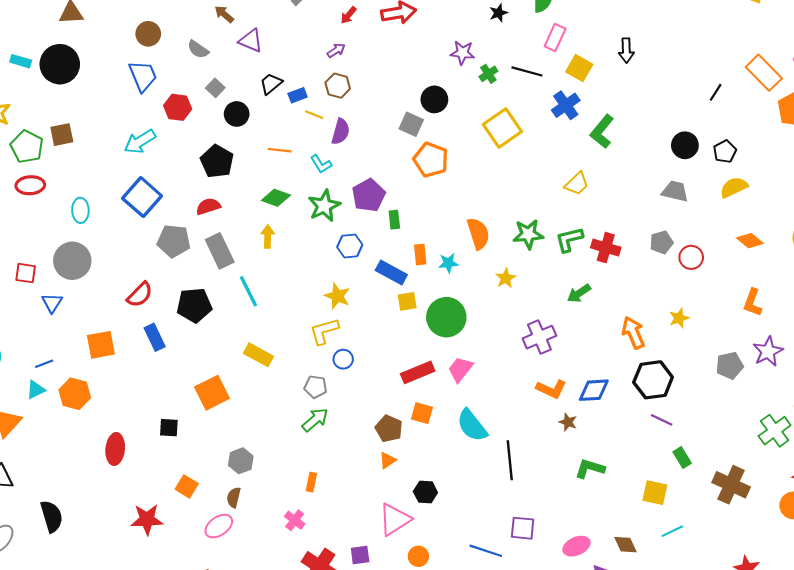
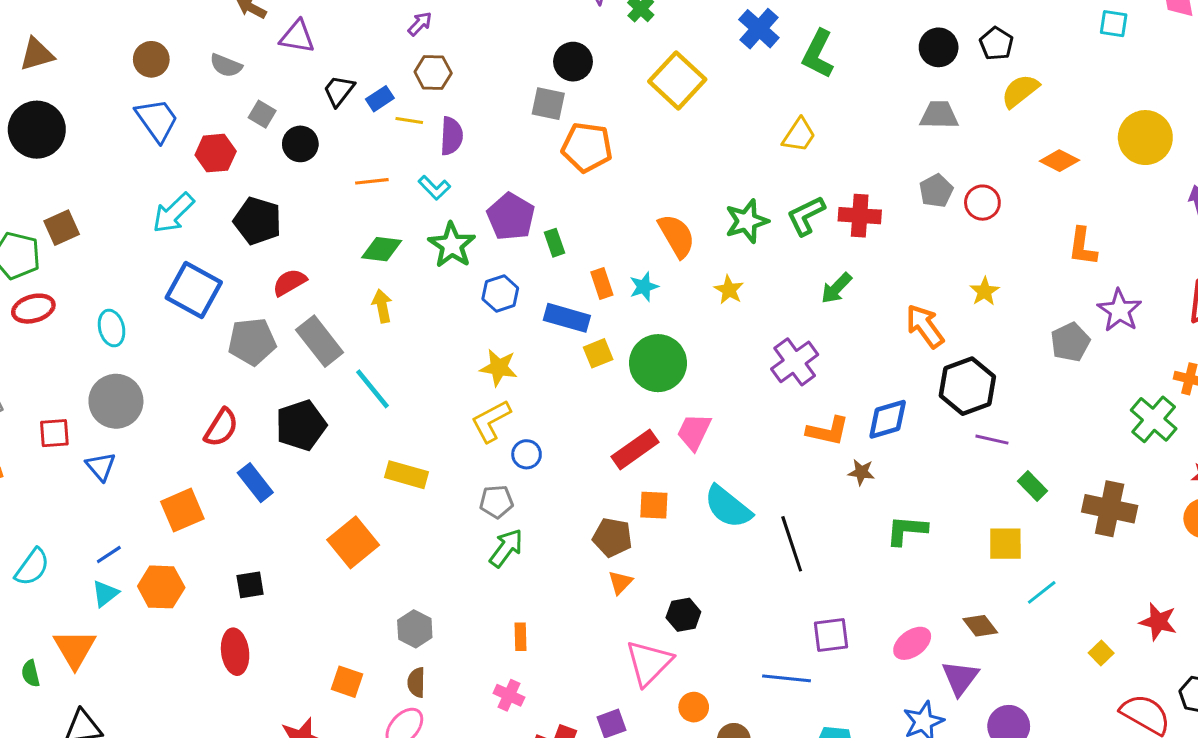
black pentagon: (217, 161) -> (258, 221), moved
black square: (169, 428) -> (250, 585), moved

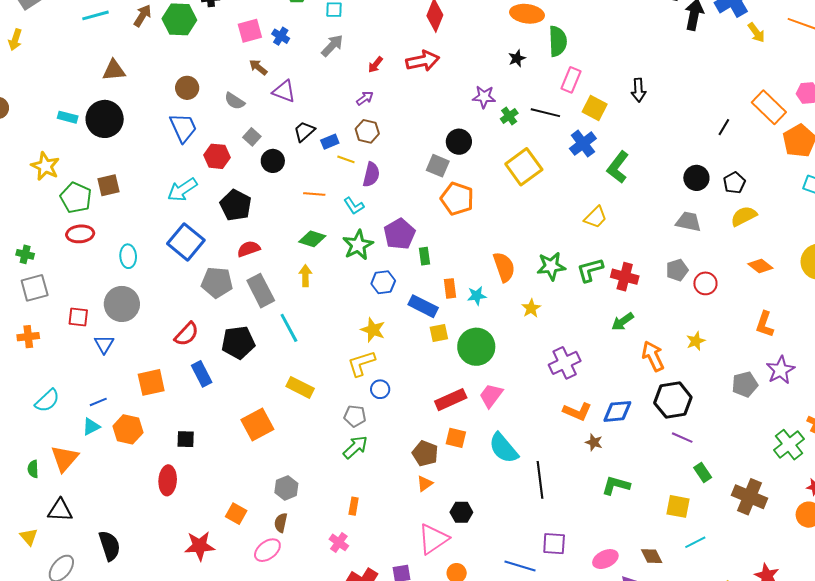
green arrow: (836, 288) -> (623, 322), moved

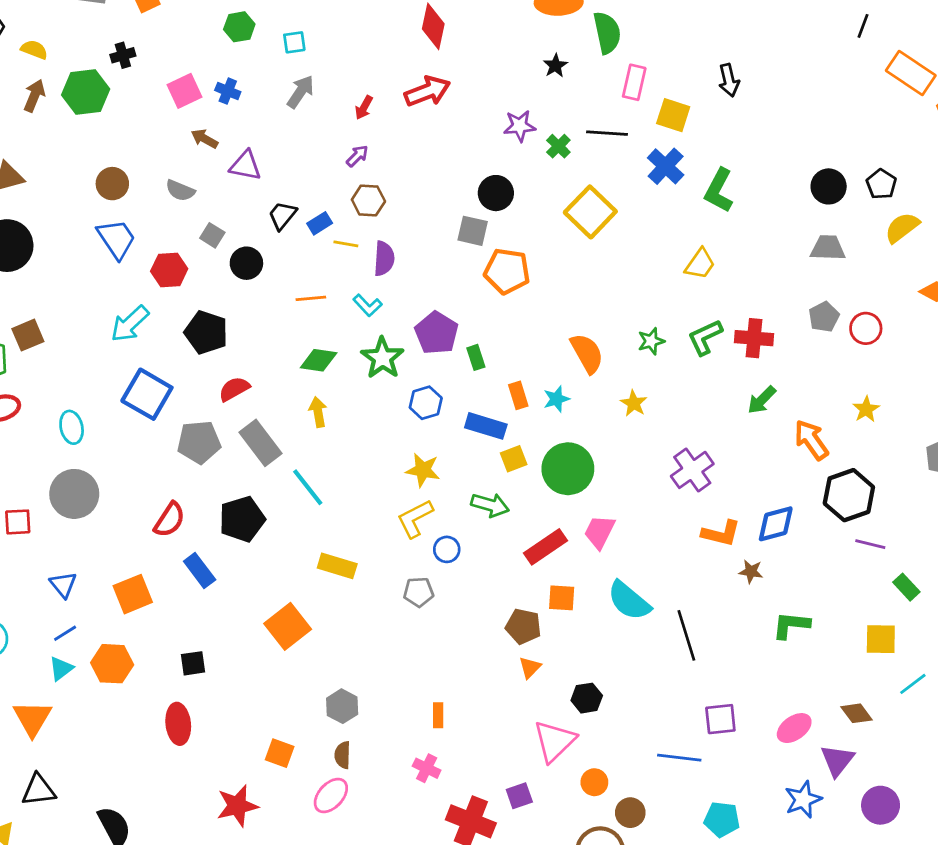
black line: (724, 127) -> (863, 26), moved
green star: (551, 266) -> (651, 341), size x0.7
blue triangle: (104, 344) -> (63, 585), moved
green arrow: (355, 447) -> (490, 505), moved, turned 68

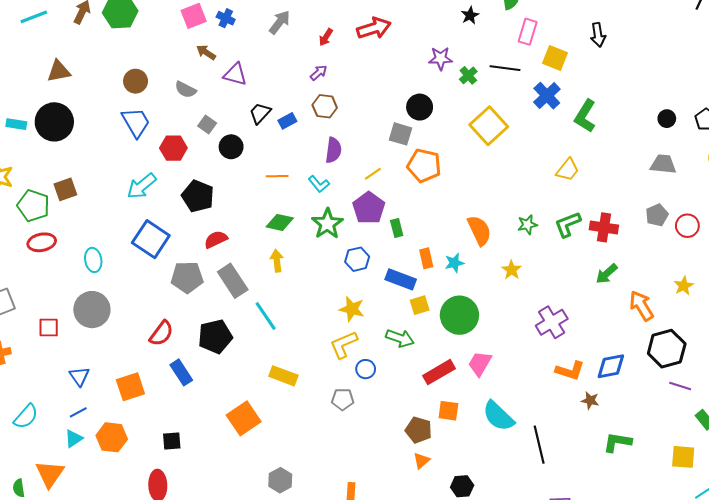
black circle: (829, 186) -> (667, 119), size x0.7
yellow line: (346, 244) -> (373, 174), moved, turned -48

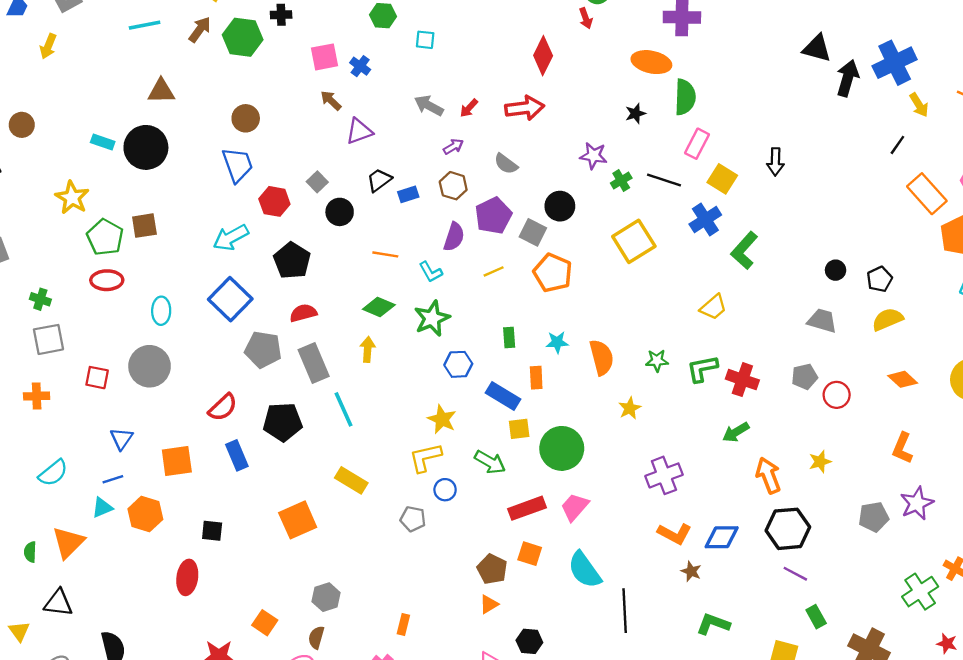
gray arrow: (280, 22) -> (429, 106), moved, turned -110
purple triangle: (235, 74) -> (359, 131), turned -45
gray semicircle: (186, 90) -> (506, 164), moved
purple pentagon: (369, 208) -> (493, 216), moved
cyan star: (454, 263) -> (557, 342), moved

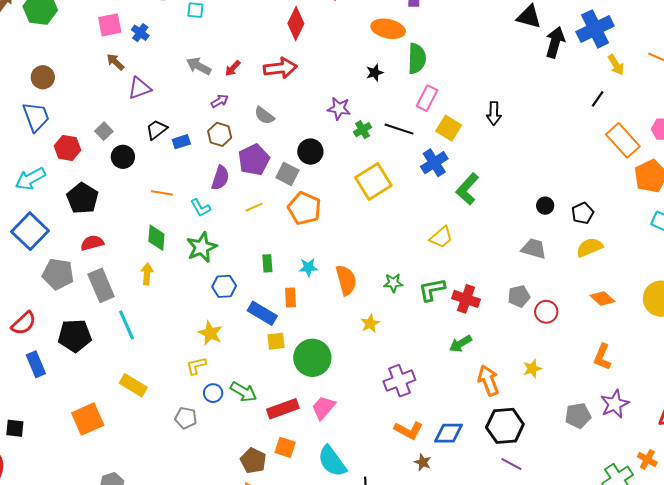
green diamond: (379, 307) -> (156, 238), turned 72
yellow L-shape: (425, 458) -> (196, 366), size x0.7
green arrow: (490, 462) -> (244, 392), moved

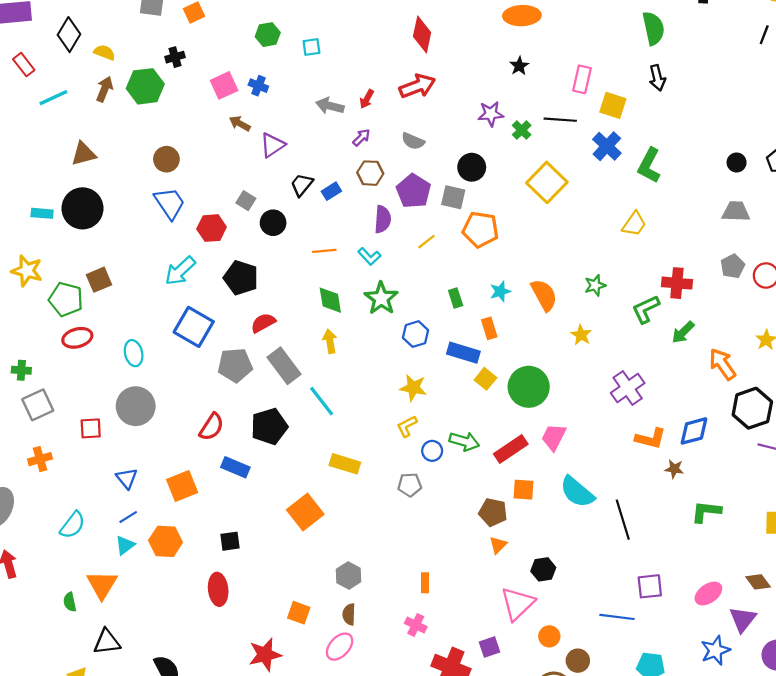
green semicircle: (417, 59) -> (653, 28), moved
green L-shape: (432, 290) -> (646, 309), moved
yellow square: (276, 341) -> (485, 379), turned -30
blue rectangle: (36, 364) -> (235, 467), turned -30

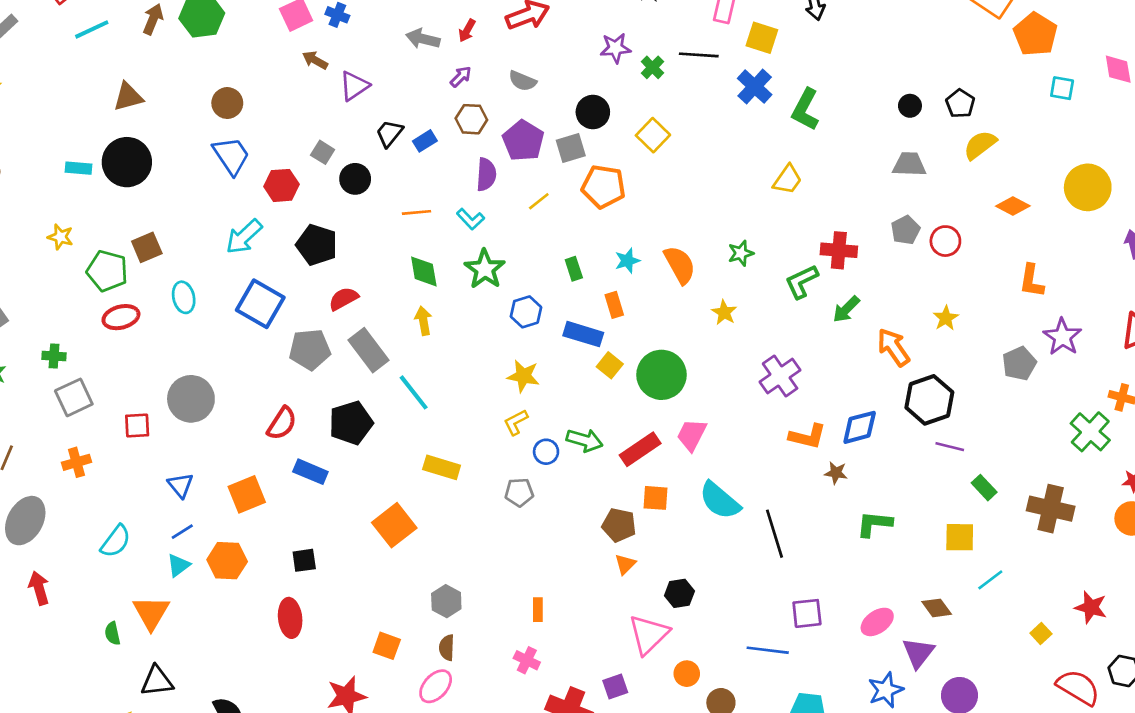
yellow square: (547, 182) -> (653, 135), moved, size x0.7
gray square: (453, 197) -> (571, 148), turned -30
yellow star: (27, 271) -> (60, 237), size x0.7
cyan ellipse: (134, 353) -> (184, 297), moved

